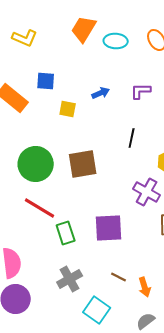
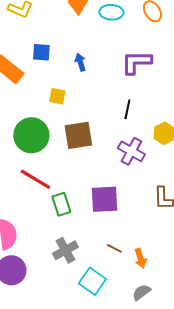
purple L-shape: (141, 91) -> (136, 62), size x1.5
blue arrow: (101, 93) -> (80, 62), moved, turned -84
yellow square: (68, 109) -> (57, 96), moved
purple cross: (147, 192) -> (131, 151), moved

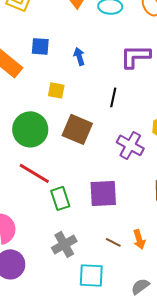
black line: (127, 109) -> (113, 97), moved
brown square: (78, 135) -> (77, 129), turned 32
orange arrow: (140, 258) -> (139, 239), moved
cyan square: (92, 281) -> (91, 275), turned -32

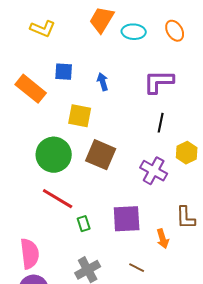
yellow square: (56, 90) -> (80, 116), size x1.4
black line: (113, 97) -> (161, 123), moved
green rectangle: (60, 198) -> (84, 224), size x0.7
orange arrow: (139, 239) -> (163, 239), moved

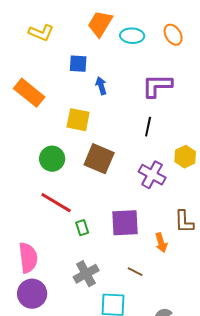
blue square: (64, 72) -> (78, 64), moved
black line: (161, 123) -> (148, 127), moved
green circle: (54, 155) -> (52, 159), size x0.7

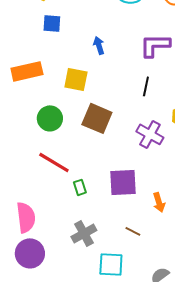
blue square: (78, 64) -> (52, 23), moved
orange rectangle: (29, 93) -> (27, 71), moved, turned -52

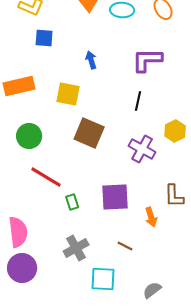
green circle: (50, 118) -> (29, 136), moved

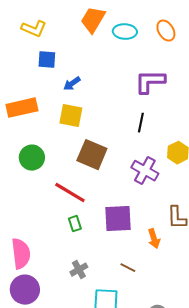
blue arrow: (91, 60) -> (72, 84), moved, turned -108
red line: (46, 177) -> (70, 193), moved
gray cross: (76, 248) -> (79, 270), size x0.7

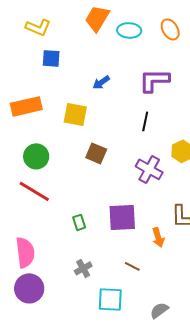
blue arrow: (72, 84) -> (101, 82), moved
brown square: (92, 155) -> (96, 153), size x0.7
red line: (70, 193) -> (34, 191), moved

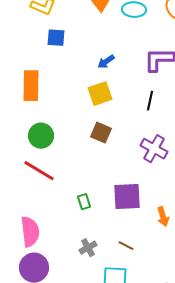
orange rectangle: (26, 106) -> (31, 86), turned -76
yellow square: (75, 114) -> (100, 94), moved, turned -30
brown line: (132, 266) -> (126, 246), moved

